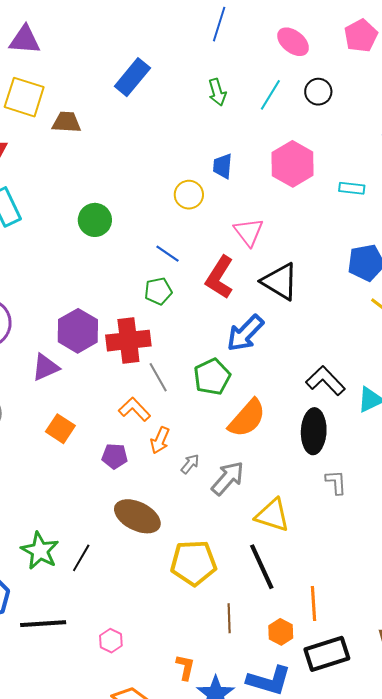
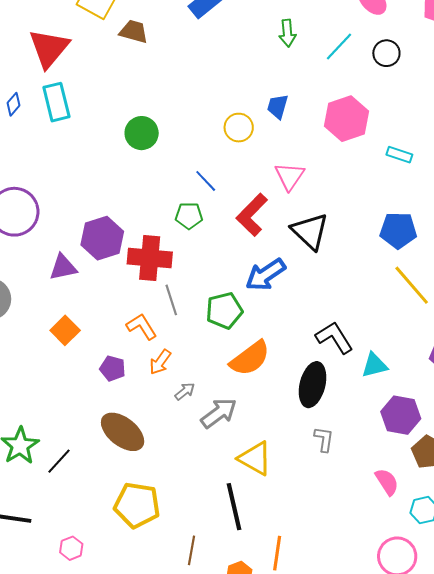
yellow pentagon: (194, 563) -> (137, 505), moved

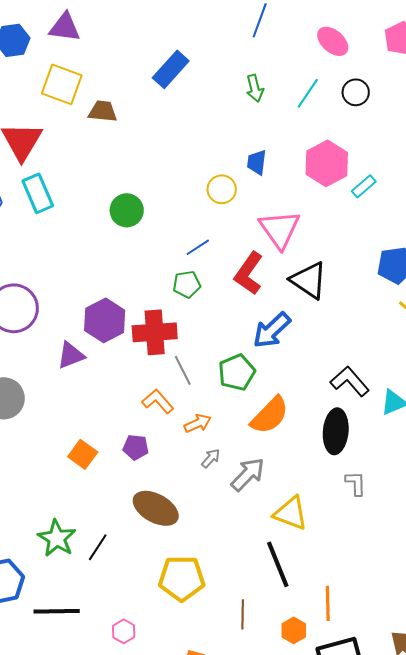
cyan rectangle: (399, 155) -> (364, 186), moved, turned -50
pink triangle: (290, 176) -> (280, 229), size x1.4
blue line: (206, 181) -> (198, 247), turned -70
orange square: (65, 330) -> (83, 454), moved
orange arrow: (160, 362) -> (198, 423), moved, turned -140

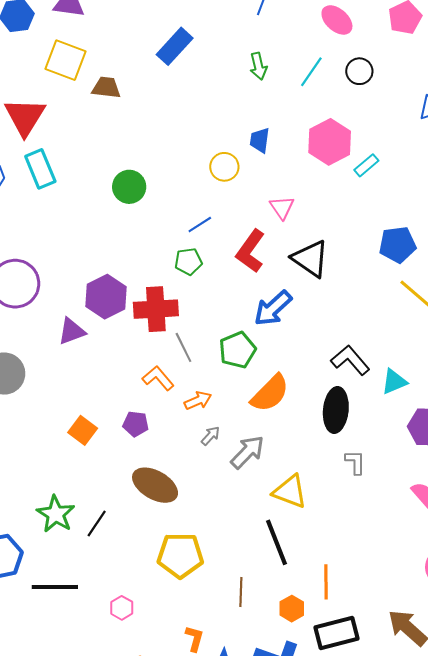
pink triangle: (280, 229) -> (282, 207), size x0.6

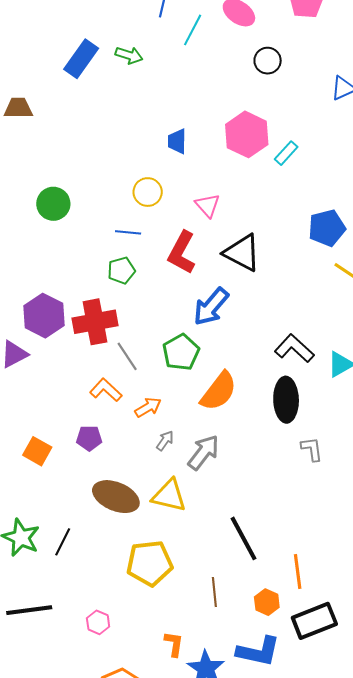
green arrow: (258, 66) -> (129, 55), moved, turned -52
cyan line: (311, 72) -> (193, 30), moved
yellow circle: (224, 167) -> (148, 192), moved
blue line: (200, 225) -> (128, 232), turned 45
yellow triangle: (290, 492) -> (169, 496), moved

